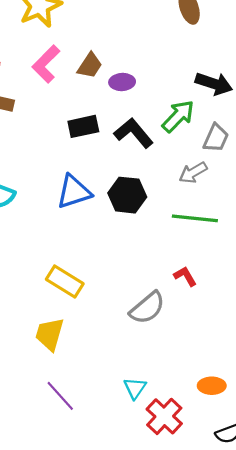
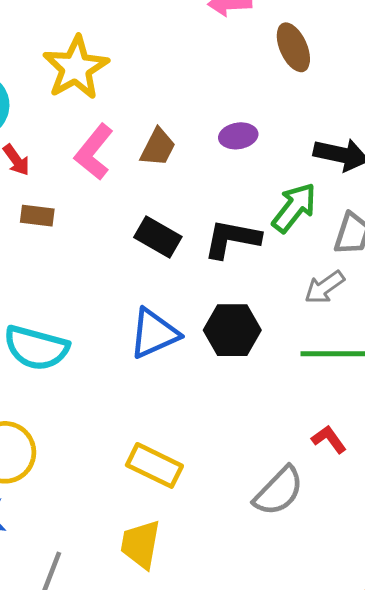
purple ellipse: (122, 82) -> (238, 136), moved
black rectangle: (83, 126) -> (158, 237), turned 48
black L-shape: (134, 133) -> (232, 239), turned -33

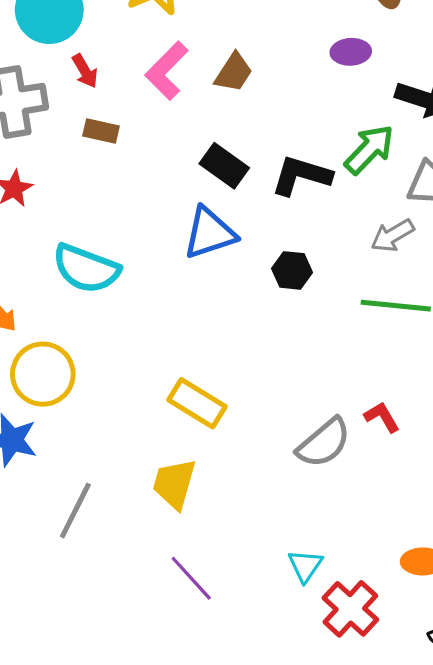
purple ellipse: (238, 136) -> (351, 52), moved
black hexagon: (232, 330) -> (292, 270), size x0.7
blue triangle: (154, 333) -> (209, 233), moved
red L-shape: (329, 439) -> (382, 417), moved

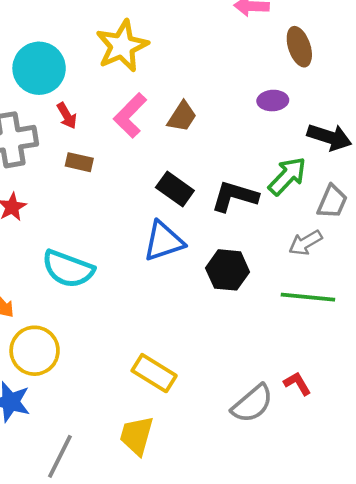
black hexagon: (292, 270) -> (228, 270), size x1.4

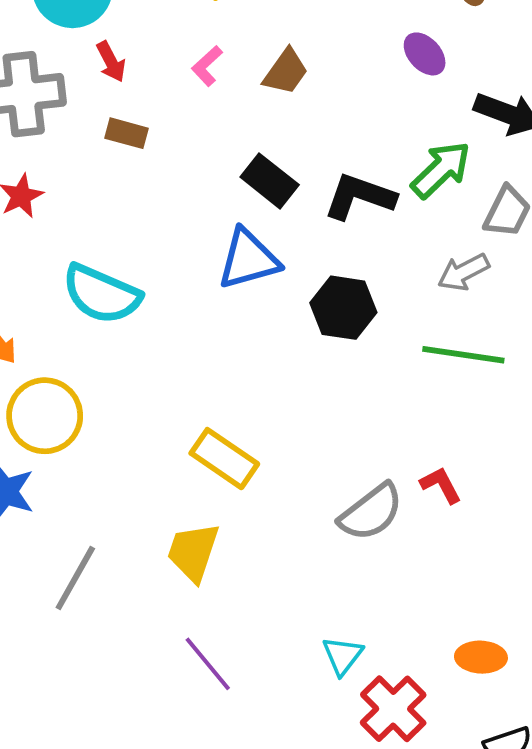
purple ellipse: (273, 101) -> (425, 54), turned 48
pink L-shape: (130, 115) -> (207, 66), size x0.6

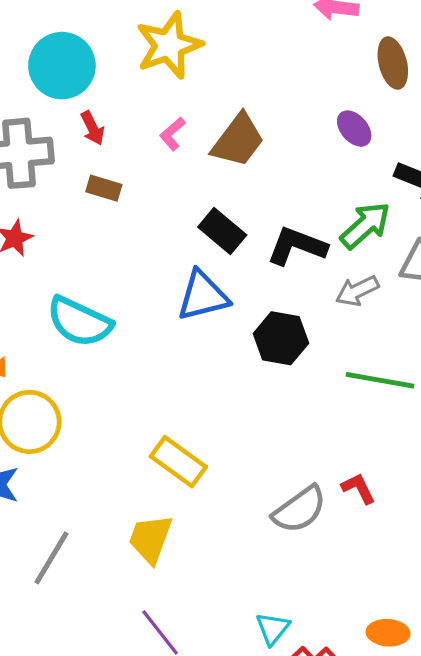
brown trapezoid: (286, 72) -> (238, 140), size x1.4
gray arrow: (463, 272) -> (357, 291), moved

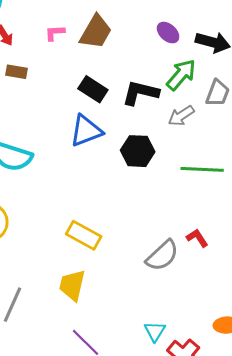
purple ellipse: (354, 129) -> (168, 33), moved
pink L-shape: (172, 134) -> (55, 33), turned 45

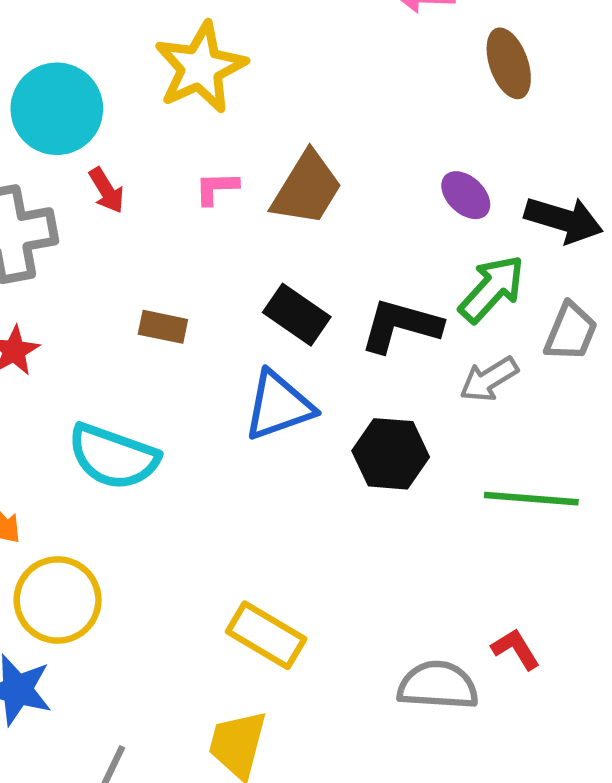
brown rectangle: (16, 72) -> (163, 327), moved
gray semicircle: (162, 256) -> (438, 685), turned -135

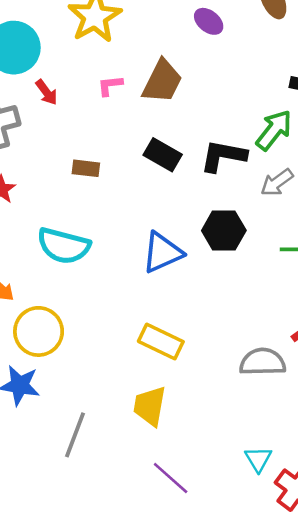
purple ellipse: (466, 195) -> (209, 21), moved
blue triangle: (279, 406) -> (162, 253), moved

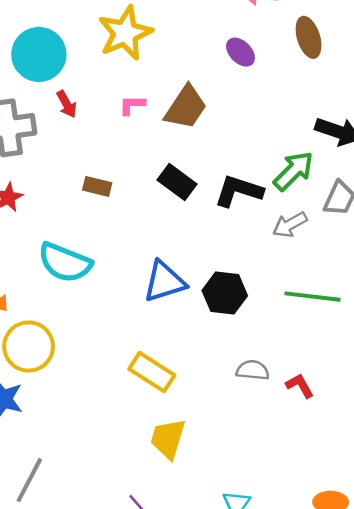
black hexagon: (224, 230) -> (225, 293), moved
gray semicircle: (263, 362) -> (253, 370), moved, size x0.7
yellow trapezoid: (150, 406) -> (168, 439), moved
gray line: (75, 435) -> (29, 480), moved

